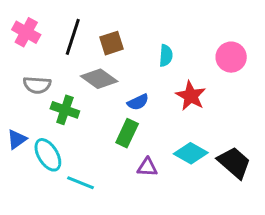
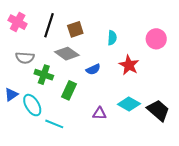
green rectangle: (127, 133) -> (69, 90), moved

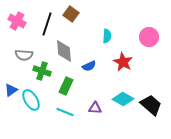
brown square: (75, 29) -> (71, 14), moved, turned -35
gray diamond: (67, 54) -> (64, 51), turned 50
cyan line: (54, 124) -> (65, 112), moved

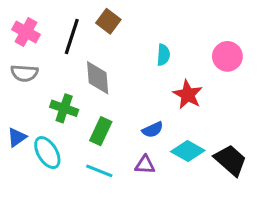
gray semicircle: (24, 55) -> (24, 73), moved
blue semicircle: (89, 66) -> (153, 130), moved

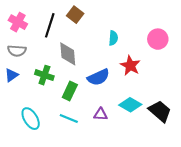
blue semicircle: (153, 130) -> (98, 77), moved, size x1.5
blue triangle: (17, 137) -> (12, 75), moved
cyan ellipse: (47, 153) -> (31, 119), moved

